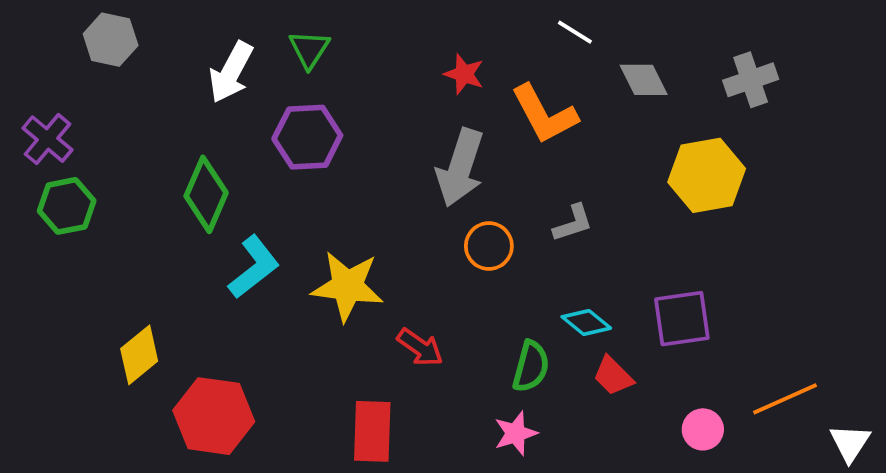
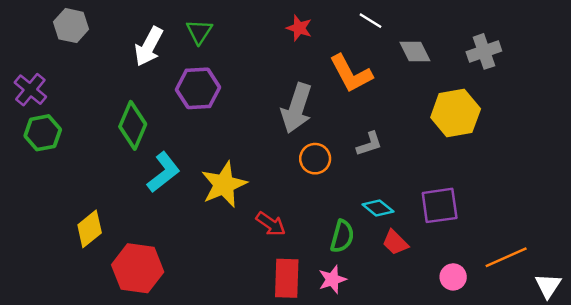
red star: (464, 74) -> (299, 28), moved
yellow star: (347, 286) -> (224, 185), turned -30
red rectangle: (372, 431) -> (287, 278), moved

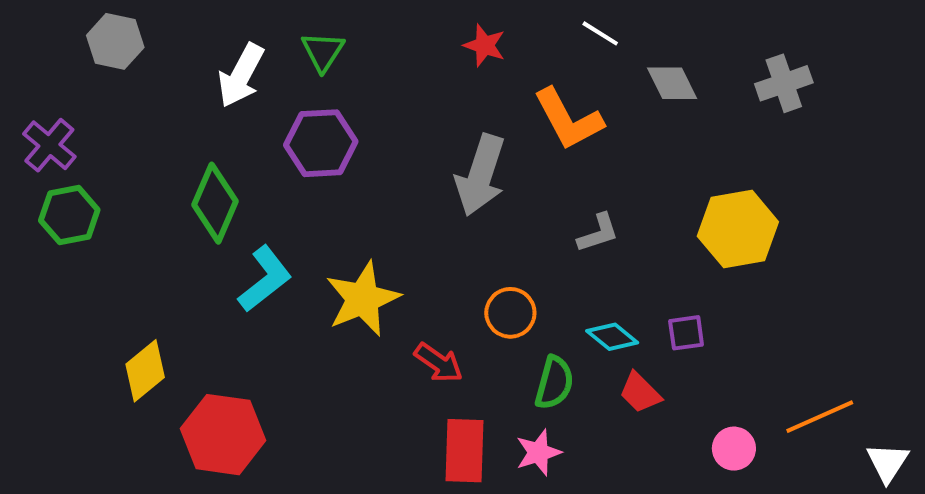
yellow hexagon: (456, 113) -> (738, 229), moved
orange circle: (315, 159) -> (510, 313), moved
purple square: (440, 205) -> (686, 333), moved, size x0.6

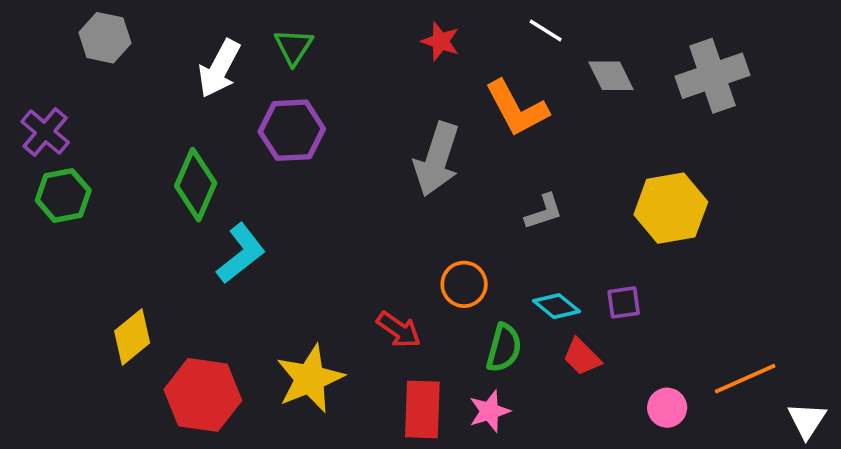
gray cross: (784, 83) -> (712, 76), size x1.4
yellow star: (363, 299) -> (310, 379), moved

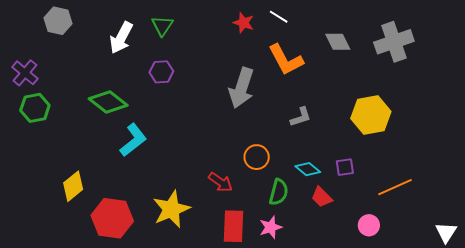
white line: (546, 30) -> (279, 17), moved
purple hexagon: (292, 130) -> (161, 72), size x0.7
green diamond: (196, 185) -> (108, 102), turned -75
orange line: (745, 379) -> (395, 187), moved

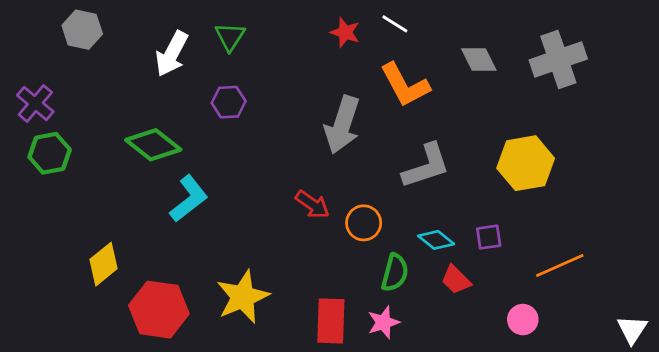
gray L-shape: (301, 117) -> (426, 166), size x1.6
red arrow: (220, 182) -> (312, 204), moved

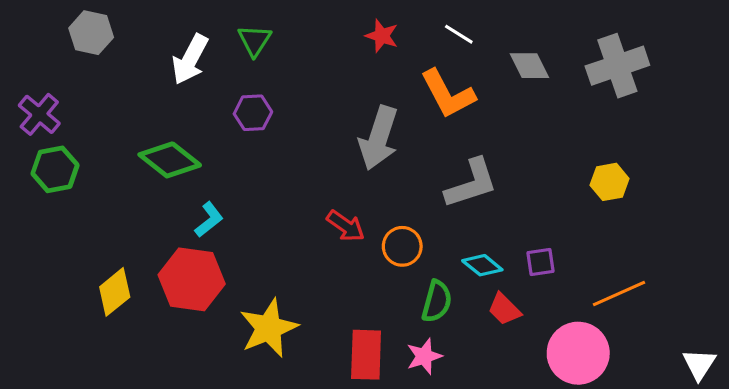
white line: (395, 24) -> (459, 34), moved
yellow hexagon: (526, 163) -> (610, 182), moved, size x0.6
cyan L-shape: (189, 199) -> (209, 220), size x0.7
red hexagon: (159, 310) -> (192, 279), moved
pink circle: (523, 320) -> (578, 353), size x1.8

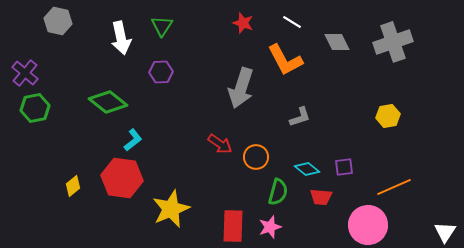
white arrow: (190, 59) -> (121, 38), turned -40
gray L-shape: (471, 183) -> (300, 117), size x0.6
yellow diamond: (115, 292) -> (73, 186), size x0.7
red trapezoid: (504, 309) -> (321, 197), turned -40

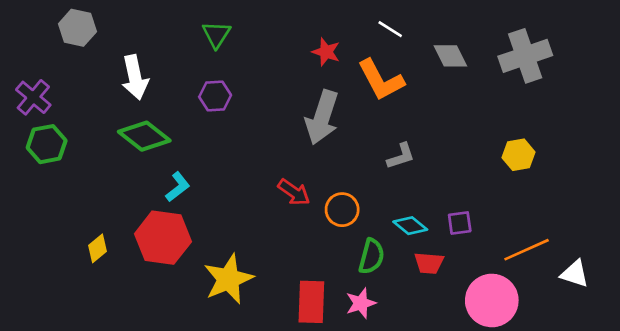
red star: (243, 23) -> (326, 52), moved
white arrow: (121, 38) -> (135, 77), moved
white triangle: (445, 232) -> (575, 274), moved, turned -45

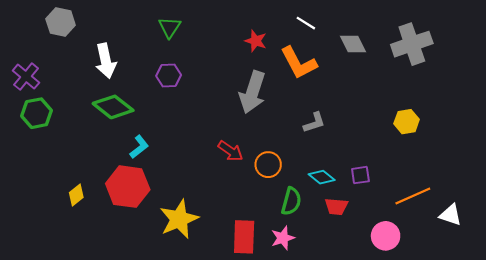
pink circle: (492, 300) -> (386, 236), size x0.7

